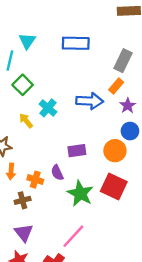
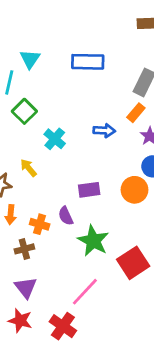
blue arrow: (90, 101) -> (104, 131), size x0.7
yellow arrow: (26, 121) -> (28, 168), moved
red square: (114, 186) -> (133, 263), moved, turned 32

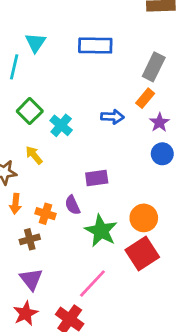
green square: (24, 111) -> (30, 111), moved
orange circle: (135, 190) -> (144, 218), moved
red star: (20, 321) -> (25, 313), turned 30

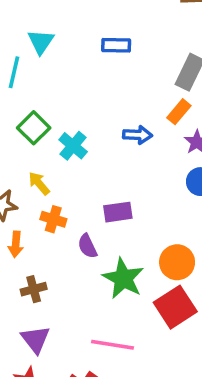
blue rectangle: (95, 45) -> (116, 45), size x0.7
orange cross: (45, 214) -> (53, 219), moved
pink line: (92, 283) -> (113, 345), turned 56

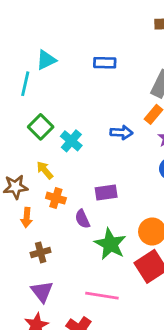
cyan triangle: (41, 42) -> (46, 60), turned 30

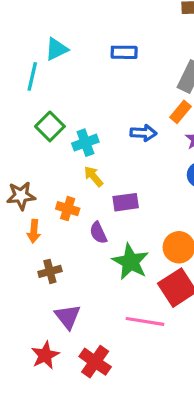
cyan cross: (71, 141) -> (85, 143), turned 30
yellow arrow: (45, 170) -> (93, 176), moved
purple triangle: (42, 291) -> (68, 317), moved
pink line: (102, 296) -> (145, 321), moved

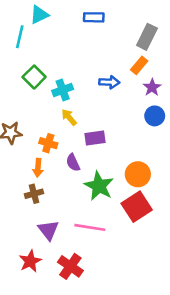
orange arrow: (34, 231) -> (38, 168), moved
pink line: (145, 321) -> (90, 227), moved

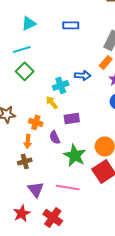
cyan line: (20, 37) -> (22, 49), moved, turned 60
cyan cross: (63, 90) -> (61, 85), moved

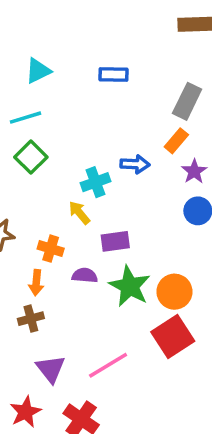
purple semicircle: (55, 137) -> (85, 275), turned 120
green star: (75, 155) -> (130, 286), moved
pink line: (68, 187) -> (108, 365), turned -40

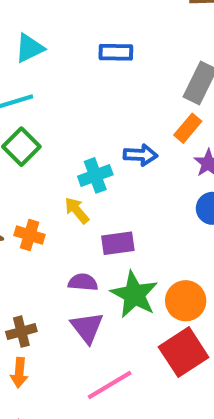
orange cross: (51, 249) -> (30, 235), moved
orange arrow: (36, 283) -> (19, 373), moved
purple triangle: (51, 369) -> (87, 327), moved

